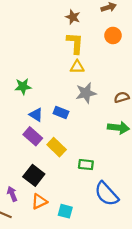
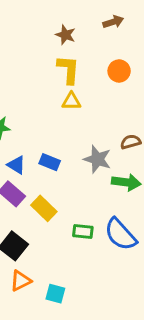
orange circle: (113, 35) -> (119, 71), moved
gray star: (86, 93) -> (97, 159), moved, turned 30
blue semicircle: (106, 194) -> (120, 234), moved

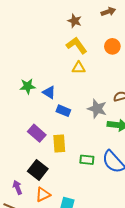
yellow L-shape: (68, 70) -> (77, 45), turned -40
blue triangle: (16, 165) -> (49, 92), moved
yellow rectangle: (44, 208) -> (59, 143), turned 42

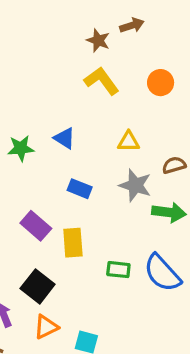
brown arrow: (108, 12) -> (132, 25), moved
yellow triangle: (79, 68) -> (129, 142), moved
blue triangle: (49, 92) -> (65, 138), moved

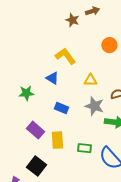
yellow L-shape: (102, 81) -> (65, 56), moved
green star: (21, 148) -> (26, 93), moved
green rectangle: (118, 270) -> (84, 148), moved

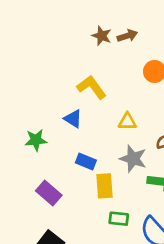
brown arrow: (92, 11) -> (127, 36), moved
yellow rectangle: (57, 140) -> (104, 186), moved

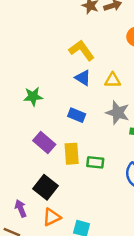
blue triangle: (73, 119) -> (83, 78), moved
yellow rectangle: (104, 186) -> (72, 154), moved
green rectangle: (119, 219) -> (95, 162), moved

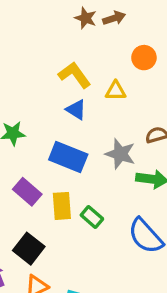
yellow triangle: (113, 80) -> (116, 91), moved
blue rectangle: (77, 115) -> (68, 157), size x1.6
green rectangle: (95, 162) -> (92, 217), turned 35

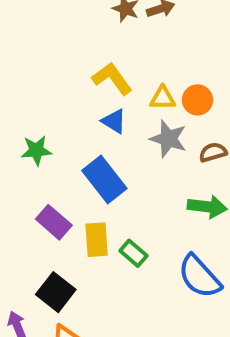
orange circle: (144, 58) -> (197, 100), moved
gray star: (120, 154) -> (168, 139), moved
blue rectangle: (68, 157) -> (104, 180), turned 30

